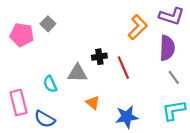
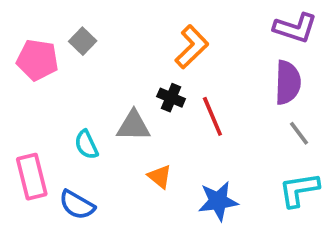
orange L-shape: (138, 27) -> (192, 47), moved
black cross: (99, 57) -> (171, 98), turned 32

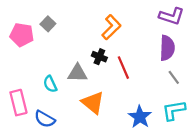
orange triangle: (160, 177) -> (93, 103), size x1.6
blue star: (218, 201) -> (140, 117), moved, turned -30

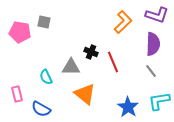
gray square: (48, 24) -> (44, 22), turned -32
orange L-shape: (111, 27) -> (123, 22), moved
gray line: (174, 77) -> (151, 71), moved
pink rectangle: (18, 103) -> (17, 94), size x0.7

